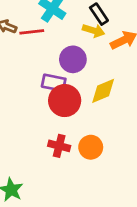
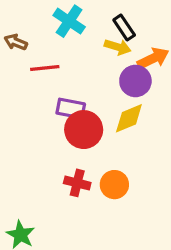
red line: (32, 32) -> (45, 68), moved
purple circle: (73, 59) -> (135, 81), moved

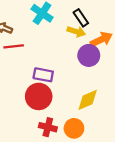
red line: (45, 68) -> (14, 46), moved
yellow diamond: (129, 118) -> (88, 100), moved
red circle: (84, 130) -> (39, 96), moved

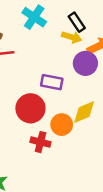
purple rectangle: (43, 75) -> (52, 82), moved
orange circle: (74, 128) -> (62, 125), moved

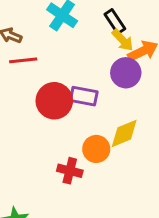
yellow arrow: (72, 37) -> (123, 40), moved, turned 30
red circle: (30, 108) -> (54, 101), moved

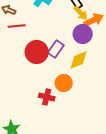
purple rectangle: (84, 96) -> (56, 49), turned -66
yellow diamond: (124, 133) -> (79, 60), moved

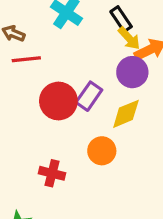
red cross: (47, 97) -> (52, 173), moved

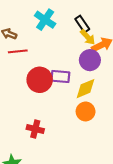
purple rectangle: (89, 96) -> (60, 77), turned 60
orange circle: (102, 151) -> (86, 111), moved

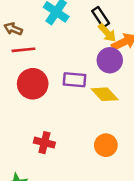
red circle: (40, 80) -> (33, 84), moved
yellow diamond: (86, 89) -> (105, 94), turned 70
orange circle: (86, 111) -> (106, 145), moved

